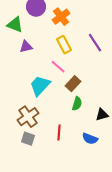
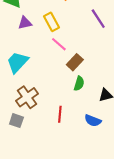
yellow rectangle: (64, 45) -> (51, 22), moved
cyan trapezoid: (40, 86) -> (17, 62), moved
gray square: (28, 139) -> (16, 121), moved

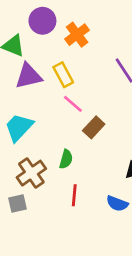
purple triangle: (25, 23) -> (29, 76), size x1.5
green semicircle: (79, 83) -> (66, 159), moved
gray square: (16, 121) -> (18, 203), turned -32

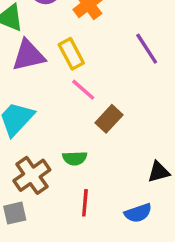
green semicircle: (66, 159) -> (75, 158), turned 72
blue semicircle: (117, 203) -> (138, 213), turned -40

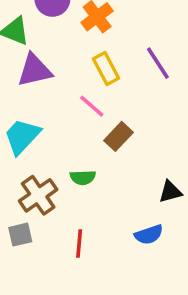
yellow rectangle: (71, 54) -> (106, 69), moved
red line: (85, 203) -> (79, 244), moved

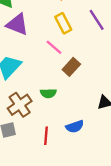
purple triangle: (35, 70) -> (17, 24), turned 35
blue semicircle: (149, 235) -> (75, 127), moved

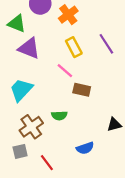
brown rectangle: (71, 67) -> (82, 90), turned 60
red line: (46, 136) -> (47, 163), moved, turned -42

